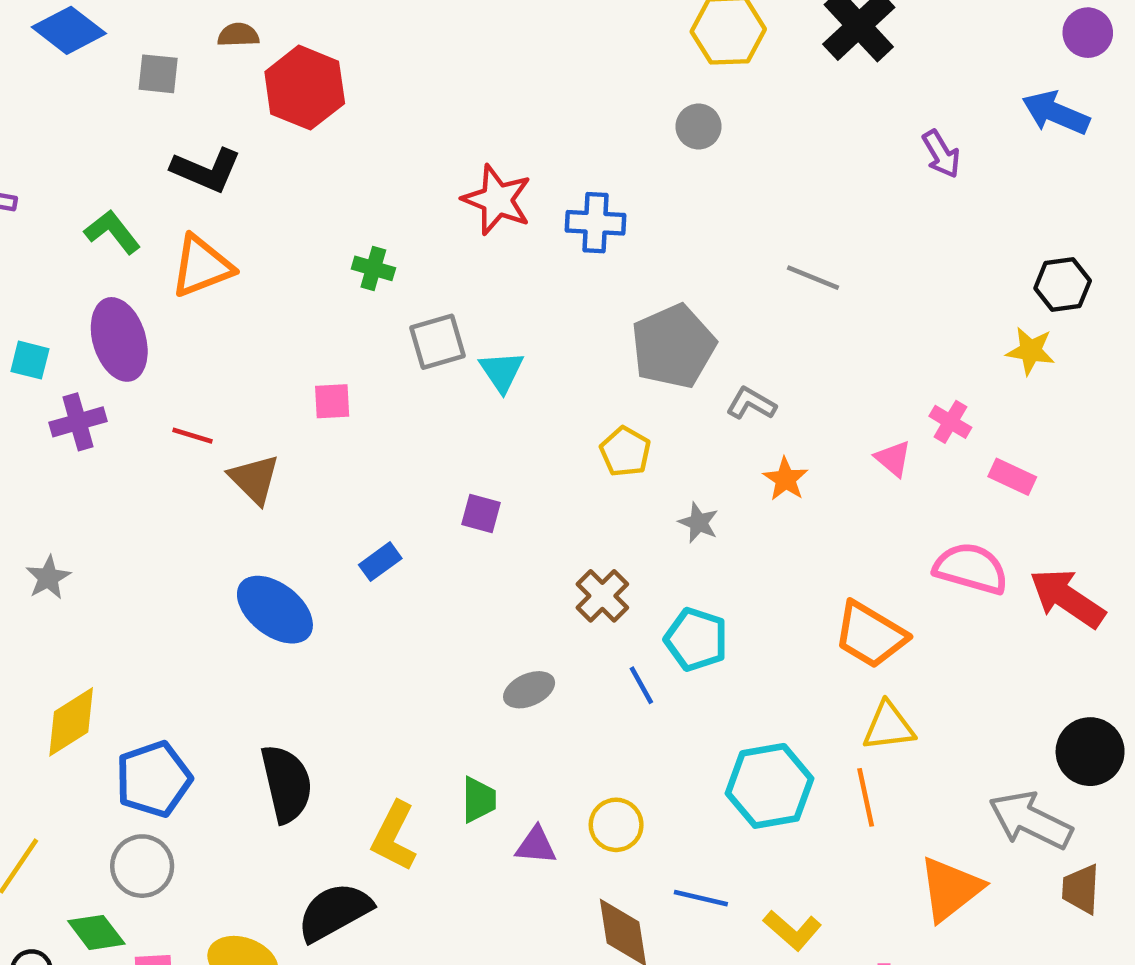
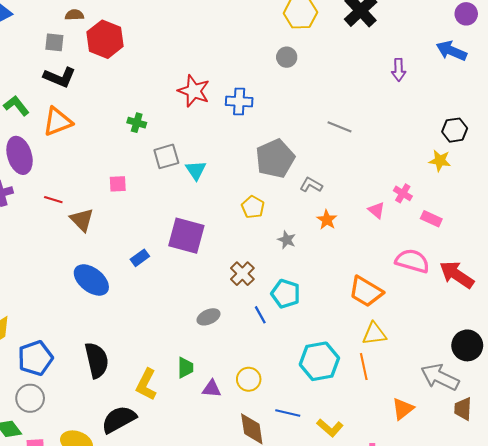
gray square: (158, 74) -> (54, 42), moved
purple arrow: (941, 154) -> (399, 70), turned 30
purple square: (481, 513) -> (186, 236), size x2.0
orange triangle: (950, 889) -> (403, 409), size x0.7

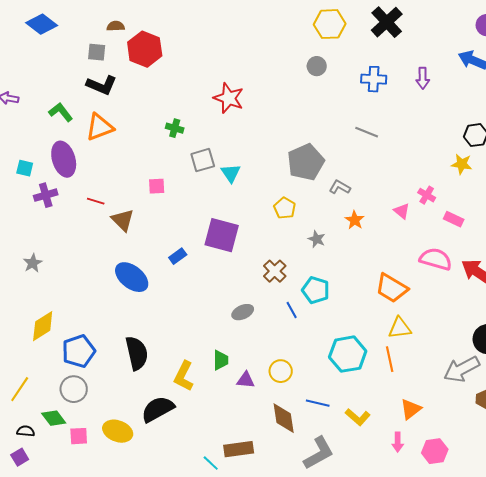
blue cross: (239, 101) -> (374, 79), moved
gray arrow: (440, 377) -> (462, 369), turned -54
orange triangle: (403, 409) -> (411, 409), moved

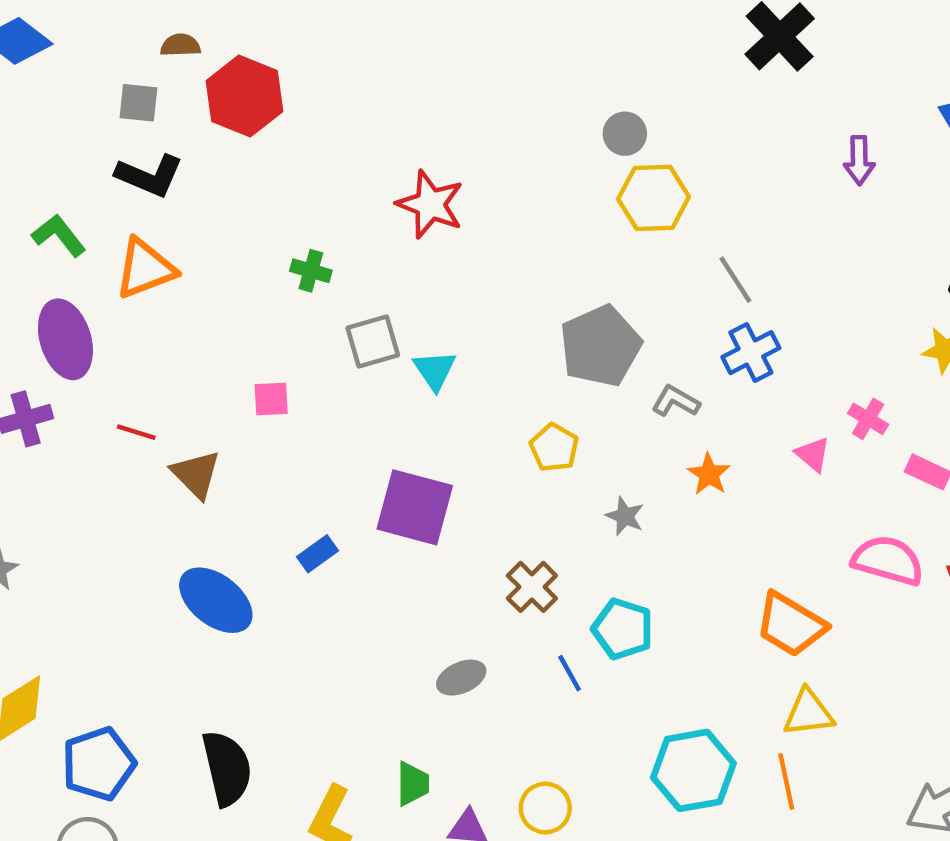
yellow hexagon: (330, 24) -> (654, 198), moved
blue cross: (374, 79) -> (751, 353), moved, turned -30
gray line: (367, 132) -> (735, 280), turned 35

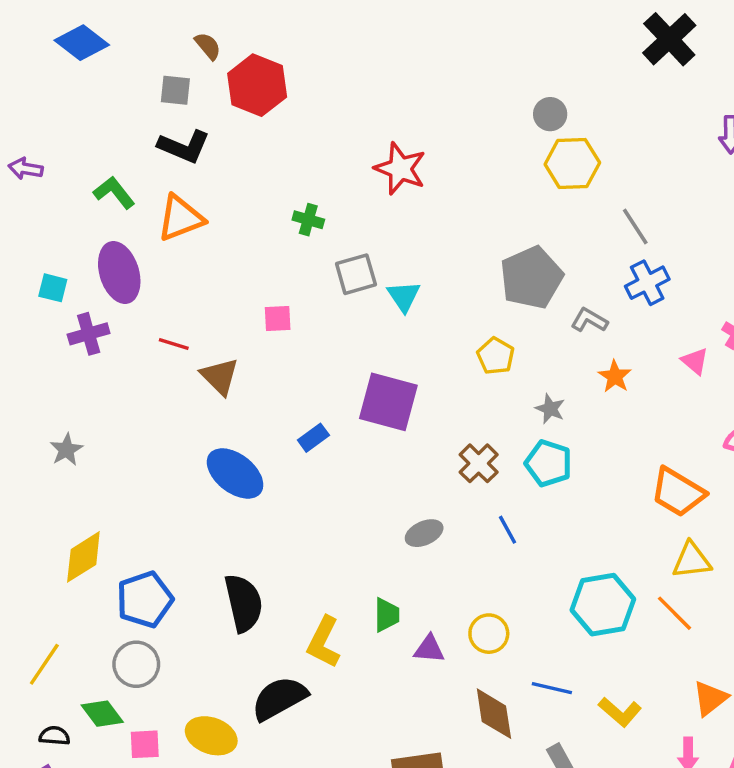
brown semicircle: (180, 45) -> (208, 46), turned 52
cyan pentagon: (623, 629) -> (548, 463), moved
orange line: (786, 781) -> (674, 613), turned -33

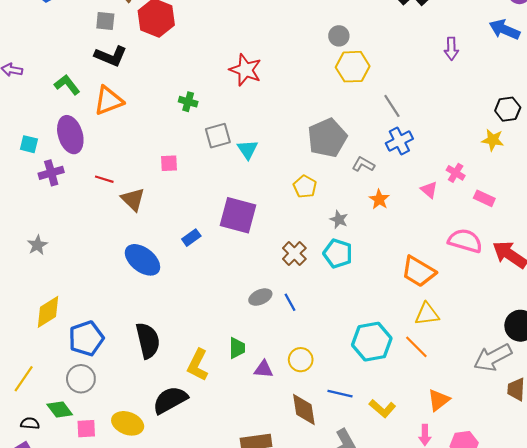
blue line: (508, 530) -> (290, 302), moved

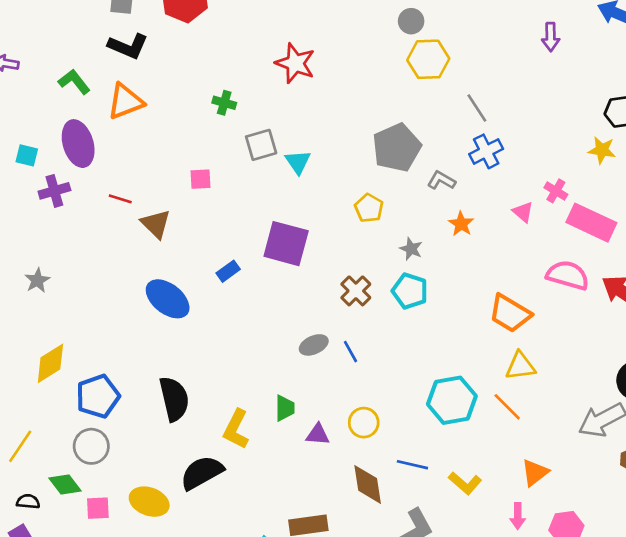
pink rectangle: (484, 198) -> (591, 223), size x1.8

